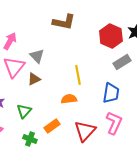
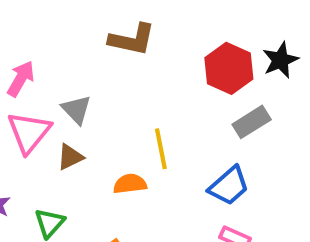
blue trapezoid: (111, 93) -> (229, 186), turned 40
orange semicircle: (69, 99) -> (130, 184), moved

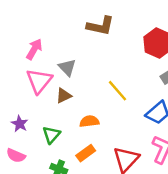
yellow line: (161, 149) -> (117, 91), turned -30
orange semicircle: (130, 184) -> (89, 121), moved

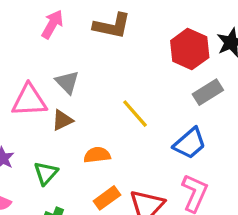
pink arrow: (34, 49) -> (52, 24), moved
pink triangle: (39, 81) -> (29, 100), turned 48
orange rectangle: (86, 153) -> (107, 198), moved

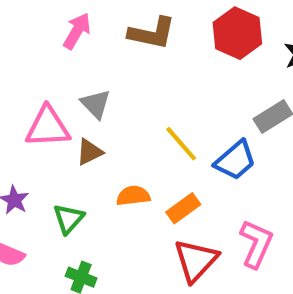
red hexagon: (190, 49) -> (237, 33), moved
blue trapezoid: (190, 143) -> (235, 160), moved
orange rectangle: (107, 198) -> (183, 208), moved

